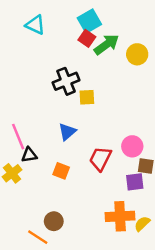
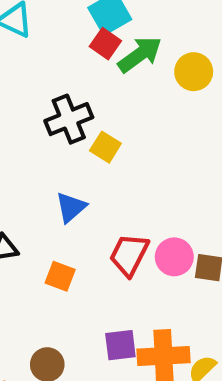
yellow square: (87, 97) -> (105, 147), turned 35
pink circle: (132, 146) -> (174, 257), moved
purple square: (135, 182) -> (120, 345), moved

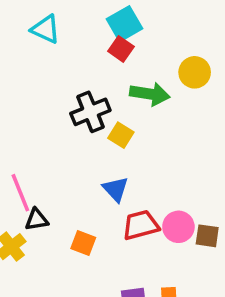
green arrow: (140, 54) -> (150, 94), moved, turned 45
blue triangle: (71, 207) -> (116, 189), moved, turned -32
red trapezoid: (129, 255) -> (141, 225), turned 48

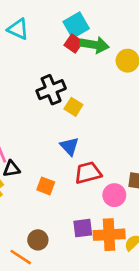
green arrow: (150, 94) -> (95, 45), moved
pink circle: (178, 227) -> (114, 195), moved

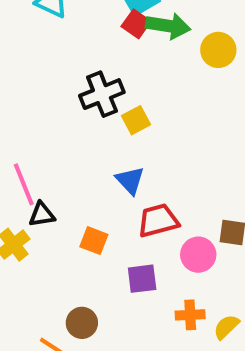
yellow square: (73, 107) -> (136, 120), turned 30
purple square: (83, 228) -> (142, 279), moved
orange cross: (109, 235) -> (190, 315), size x0.6

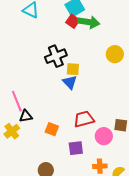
yellow circle: (218, 50) -> (115, 54), moved
yellow square: (136, 120) -> (73, 69), turned 32
blue triangle: (130, 180) -> (70, 82), moved

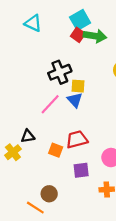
pink line: (17, 101) -> (50, 104), moved, turned 65
red trapezoid: (84, 119) -> (77, 139), moved

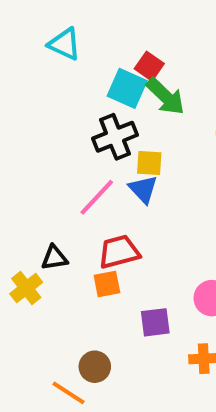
cyan square: (80, 20) -> (127, 88), moved, turned -36
green arrow: (95, 36) -> (165, 96), moved, turned 35
red trapezoid: (77, 139) -> (119, 252), moved
orange square: (56, 150) -> (107, 284), turned -32

